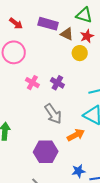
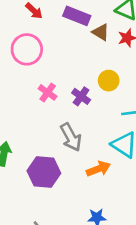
yellow circle: (80, 53) -> (109, 81), moved
purple hexagon: (46, 152) -> (44, 172), moved

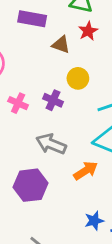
brown triangle: (101, 32) -> (61, 45), moved
gray arrow: (71, 137) -> (51, 144), turned 152

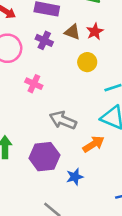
red star: (88, 31) -> (95, 32), moved
purple cross: (53, 100) -> (44, 40), moved
blue star: (94, 221) -> (75, 177), moved

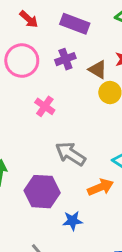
brown triangle: (72, 32) -> (98, 70), moved
purple cross: (44, 40) -> (65, 59), turned 35

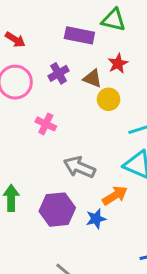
purple rectangle: (75, 24) -> (79, 35), moved
blue star: (73, 221) -> (96, 219), moved

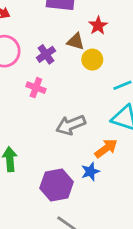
purple cross: (59, 73) -> (46, 54), moved
gray arrow: (79, 167) -> (71, 125), turned -40
purple hexagon: (57, 210) -> (57, 185), moved

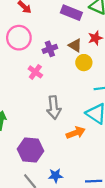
gray arrow: (71, 125) -> (54, 108), turned -90
blue star: (90, 172) -> (55, 176), moved

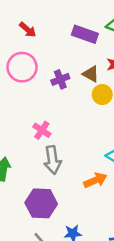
pink cross: (35, 72) -> (42, 130), moved
gray arrow: (54, 108) -> (53, 160), moved

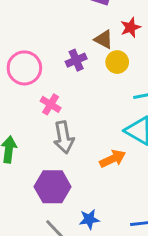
pink circle: (22, 67) -> (24, 68), moved
purple cross: (60, 79) -> (76, 60), moved

